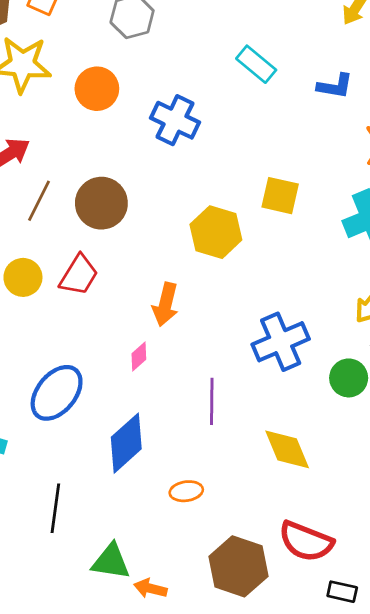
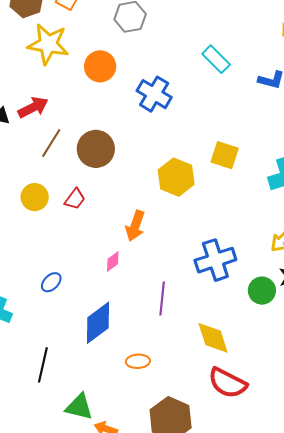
red trapezoid: (79, 275) -> (75, 199), size x0.7
blue ellipse: (57, 393) -> (51, 282), size x0.5
red semicircle: (306, 541) -> (228, 383), moved

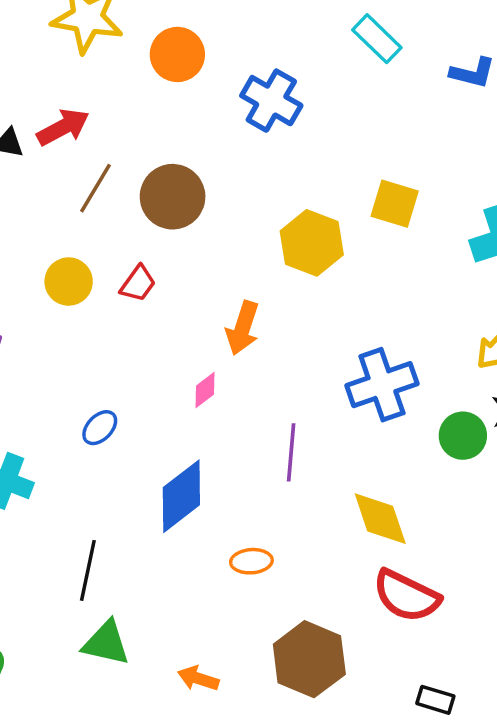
green triangle: (79, 407) -> (106, 643), moved

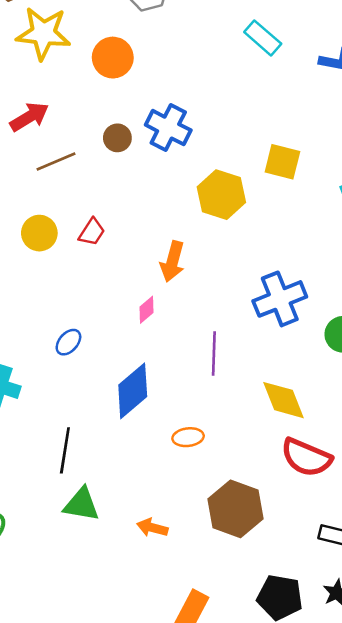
blue cross: (271, 101) -> (168, 128), moved
brown line: (95, 188) -> (56, 162), turned 39
brown circle: (173, 197) -> (117, 138), moved, size x0.6

